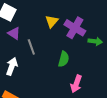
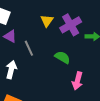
purple cross: (75, 28) -> (71, 25), turned 35
green semicircle: (64, 59) -> (62, 57), turned -70

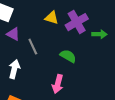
yellow triangle: (47, 21) -> (52, 18), turned -48
pink arrow: (77, 81) -> (58, 84), moved

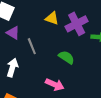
pink arrow: (58, 84) -> (55, 85), turned -84

